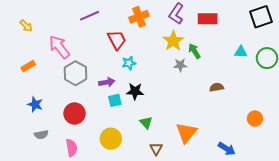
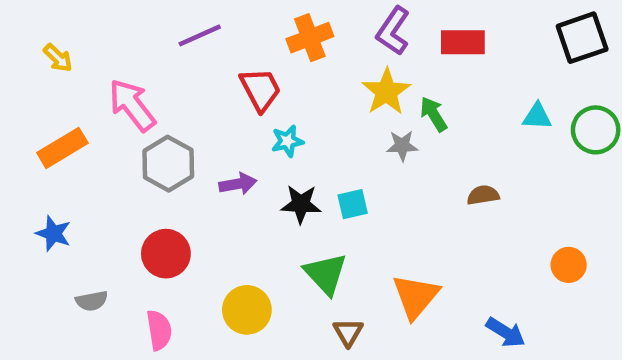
orange rectangle: (28, 66) -> (62, 148), size x1.5
cyan square: (115, 100) -> (353, 204), moved
blue star: (35, 104) -> (53, 233), moved
green triangle: (146, 123) -> (326, 274), size x1.5

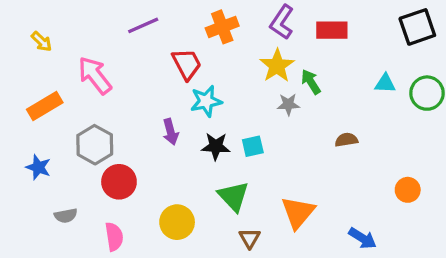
cyan star: (287, 141) -> (206, 101), size x1.4
gray hexagon: (168, 164) -> (95, 145), moved
purple arrow: (238, 184) -> (171, 132), turned 85

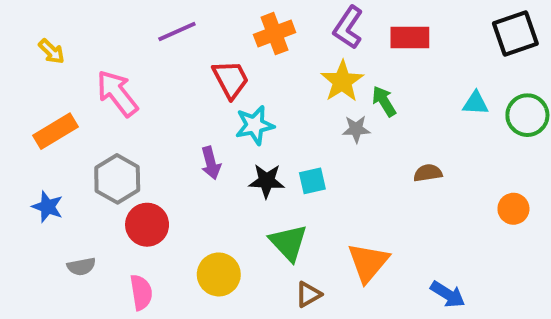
orange circle: (408, 190) -> (513, 209), moved
brown triangle: (250, 238) -> (308, 294), turned 30

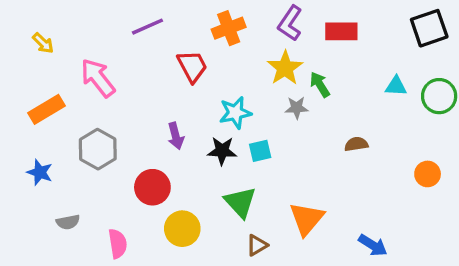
cyan star: (255, 125) -> (235, 113), moved
red circle: (147, 225) -> (152, 187), moved

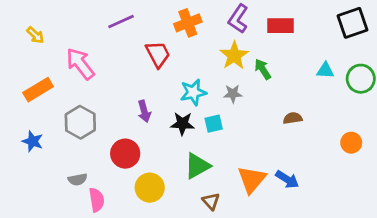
gray star: (297, 108) -> (233, 94), moved
green triangle: (240, 202) -> (197, 166), turned 44
gray semicircle: (68, 222) -> (78, 179), moved
brown triangle: (257, 245) -> (211, 201), turned -42
blue arrow: (373, 245) -> (287, 179), moved

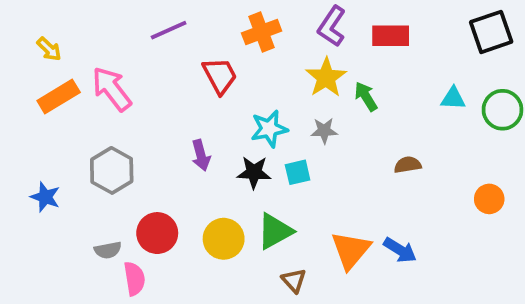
orange rectangle: (38, 90) -> (59, 96), moved
red circle: (125, 154) -> (157, 233), moved
yellow circle: (150, 188) -> (224, 239), moved

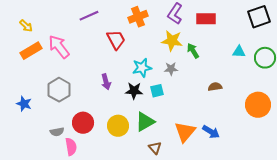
yellow star: (326, 78) -> (172, 41), turned -30
orange circle: (489, 199) -> (258, 105), size x1.6

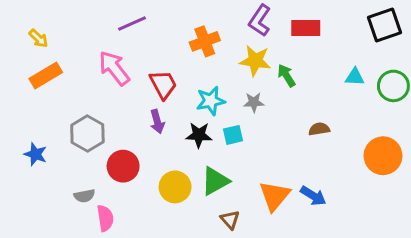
orange cross: (138, 17) -> (205, 41), moved
red trapezoid: (116, 40) -> (163, 84), moved
pink arrow: (59, 47) -> (114, 68), moved
red circle: (83, 123) -> (123, 166), moved

